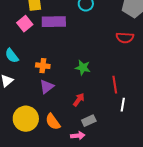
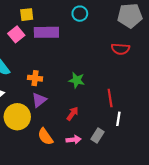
yellow circle: (26, 119) -> (17, 117), moved
gray rectangle: (89, 121) -> (98, 135), moved, turned -32
pink arrow: (78, 136) -> (74, 140), moved

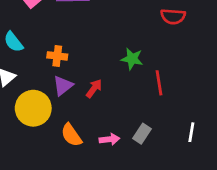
green star: (77, 80) -> (132, 59), moved
red arrow: (73, 114) -> (94, 88), moved
white line: (118, 119) -> (191, 132), moved

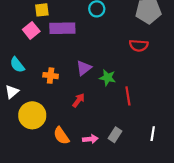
purple triangle: (63, 86) -> (84, 68), moved

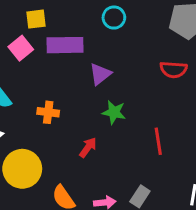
purple triangle: (84, 68) -> (100, 74), moved
green star: (108, 78) -> (114, 112), moved

